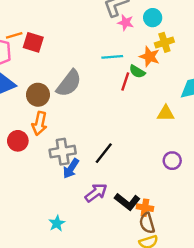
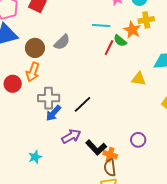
gray semicircle: (69, 83) -> (62, 42), size x0.7
purple circle: (172, 161) -> (138, 140), moved

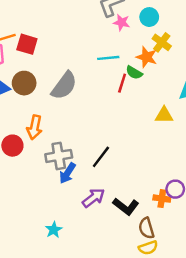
yellow cross: (146, 20) -> (162, 42), turned -35
gray semicircle: (62, 42) -> (64, 86), size x1.4
brown circle: (35, 48) -> (24, 83), moved
orange cross: (110, 155) -> (162, 199), moved

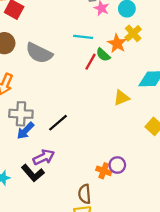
gray semicircle: (64, 86) -> (39, 53), turned 68
yellow triangle: (164, 115) -> (121, 98), turned -35
black L-shape: (126, 206) -> (33, 173), moved

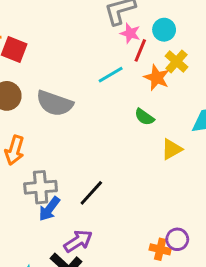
cyan line: (83, 37) -> (111, 75), turned -30
green semicircle: (103, 55) -> (144, 117), moved
red line: (90, 62) -> (140, 50), moved

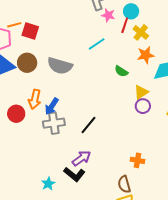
red line: (140, 50) -> (125, 25), moved
orange star: (157, 78) -> (146, 55), moved, turned -30
blue arrow: (49, 209) -> (52, 106), moved
purple circle: (177, 239) -> (143, 106), moved

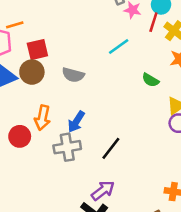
red square: (30, 31) -> (37, 50), moved, turned -30
gray semicircle: (60, 66) -> (73, 75), size x0.7
blue arrow: (52, 106) -> (76, 122), moved

